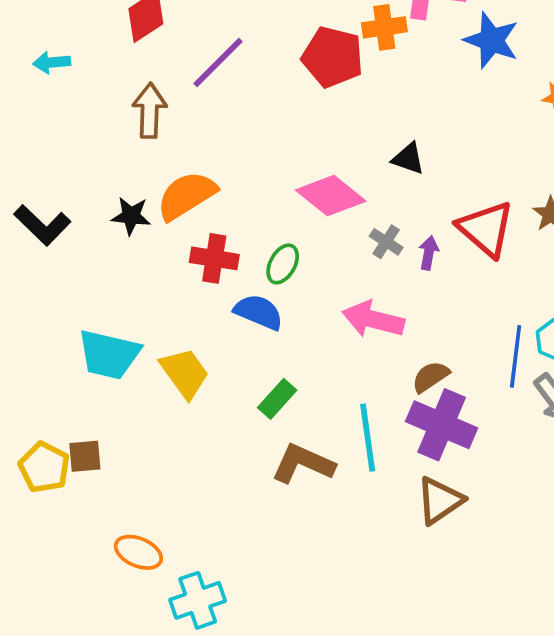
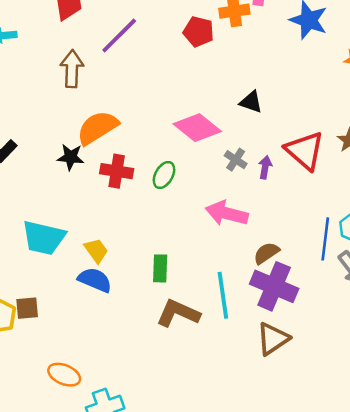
red pentagon: (333, 57) -> (199, 32), size x0.7
black star: (131, 216) -> (71, 157), moved
blue semicircle: (259, 312) -> (95, 280), moved
yellow trapezoid: (185, 373) -> (96, 250), size x0.7
green rectangle: (277, 399) -> (160, 268), turned -40

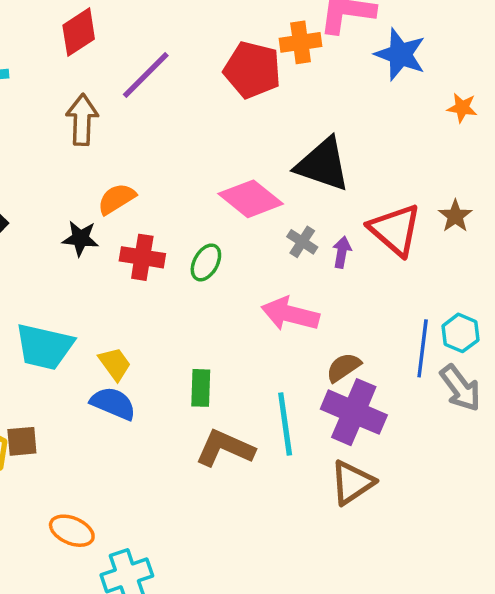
red pentagon: (199, 32) -> (252, 70), size x1.4
black triangle: (251, 102) -> (323, 164), size x1.8
orange semicircle: (97, 128) -> (117, 199), size x0.7

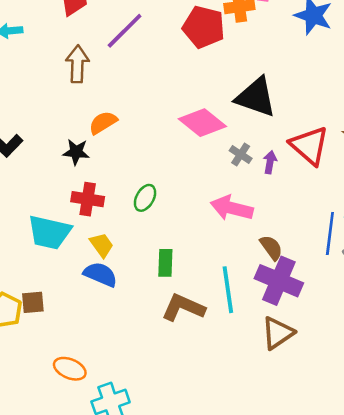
red cross: (142, 257) -> (88, 199), moved
green ellipse: (206, 262) -> (145, 198), moved
brown semicircle: (343, 367) -> (271, 248), turned 88

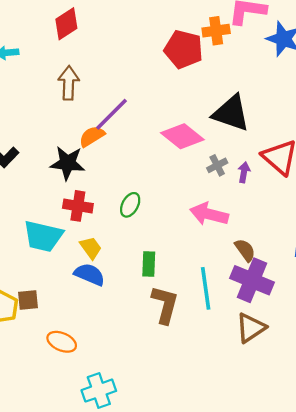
purple line: (125, 31) -> (112, 114), moved
black star: (76, 152) -> (67, 163), size x1.4
gray cross: (241, 154) -> (217, 165), turned 30
brown L-shape: (183, 307) -> (165, 305), turned 81
orange ellipse: (70, 369) -> (62, 342), moved

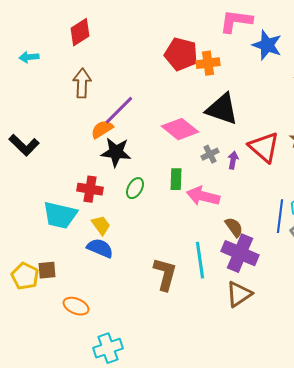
orange cross: (216, 31) -> (208, 63), moved
black star: (67, 163) -> (116, 152), moved
green rectangle: (149, 264) -> (176, 179), moved

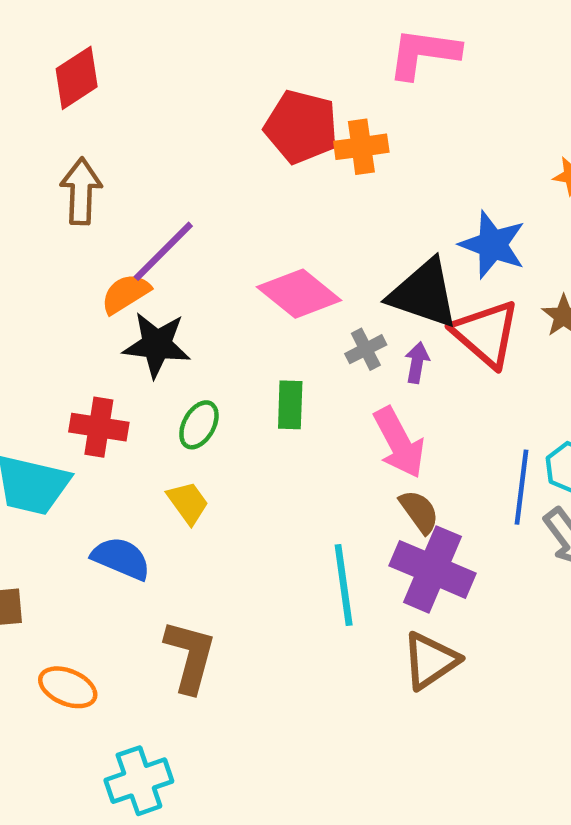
blue star: (267, 45) -> (493, 245), moved
black triangle: (222, 109) -> (424, 294), moved
pink arrow: (203, 196) -> (399, 443), moved, turned -132
yellow trapezoid: (101, 225) -> (188, 503), moved
brown L-shape: (165, 274) -> (190, 656), moved

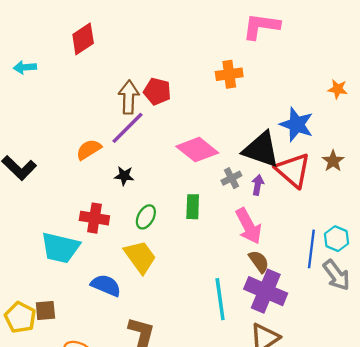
red pentagon: (301, 127) -> (157, 91), moved, size x0.7
brown arrow: (81, 191) -> (129, 97), moved
orange semicircle: (126, 294) -> (89, 150), moved
black star: (157, 345) -> (124, 176), size x0.6
yellow trapezoid: (188, 503) -> (140, 257), size x1.5

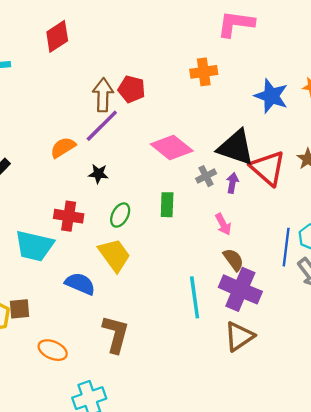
blue star: (297, 124) -> (271, 96), moved
pink arrow: (249, 226) -> (223, 224), size x0.6

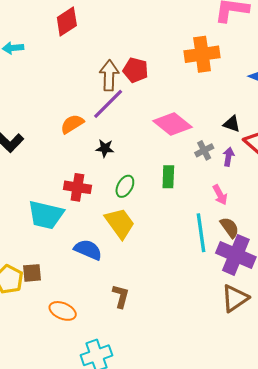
orange cross: (204, 72) -> (202, 54), size x1.4
black triangle: (236, 147) -> (232, 124), size x0.5
cyan line: (195, 297) -> (201, 233), moved
brown L-shape: (116, 334) -> (121, 296), size x0.7

